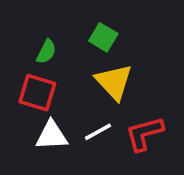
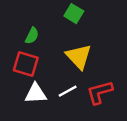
green square: (103, 37) -> (74, 14), moved

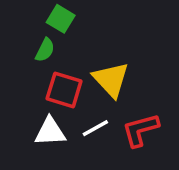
green square: (74, 14) -> (61, 19), moved
red square: (26, 64) -> (64, 90), moved

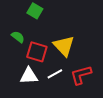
green semicircle: (45, 50) -> (18, 37), moved, turned -80

